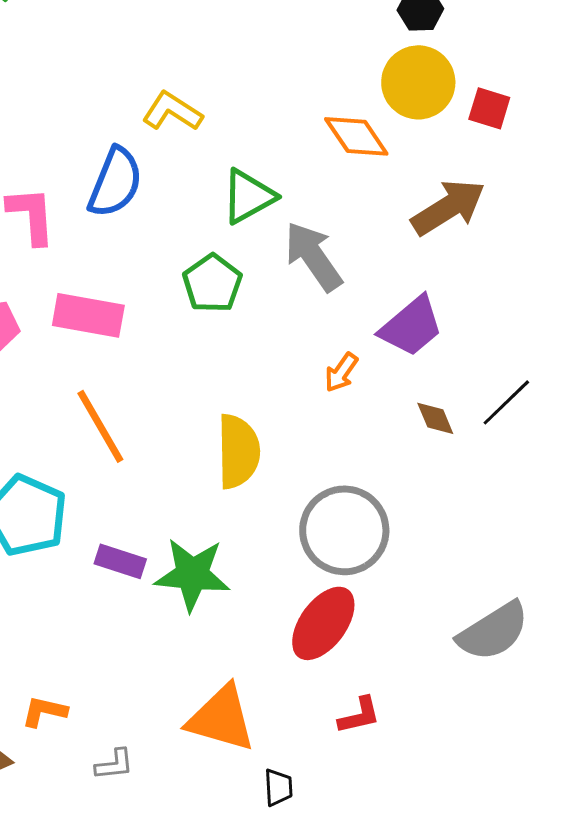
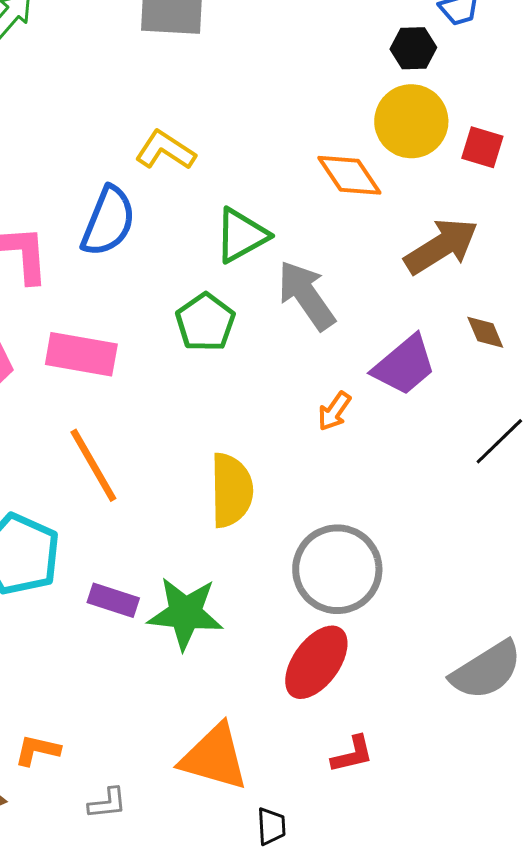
brown diamond: (435, 418) -> (485, 332), moved

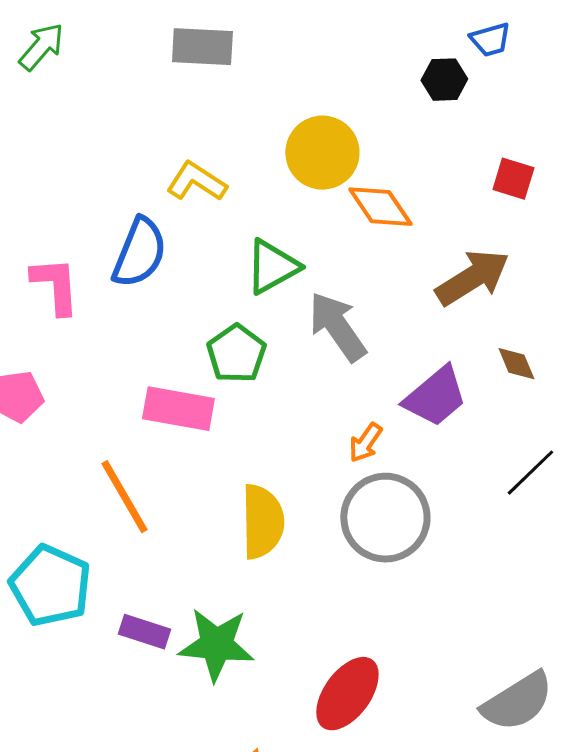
yellow circle: (411, 121) -> (322, 153), moved
pink rectangle: (81, 354) -> (178, 409), moved
gray circle: (337, 569) -> (385, 518), moved

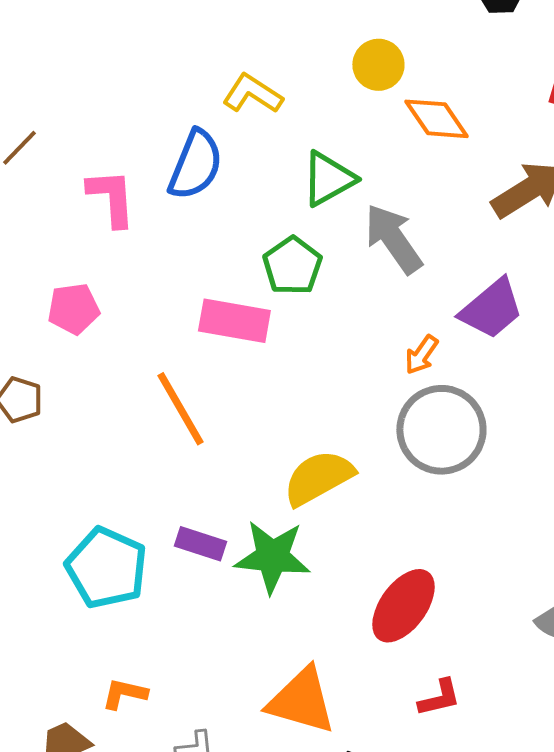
yellow circle: (322, 153) -> (378, 65), size x0.7
yellow semicircle: (262, 522) -> (318, 478), moved, turned -118
cyan pentagon: (50, 586) -> (106, 568), moved

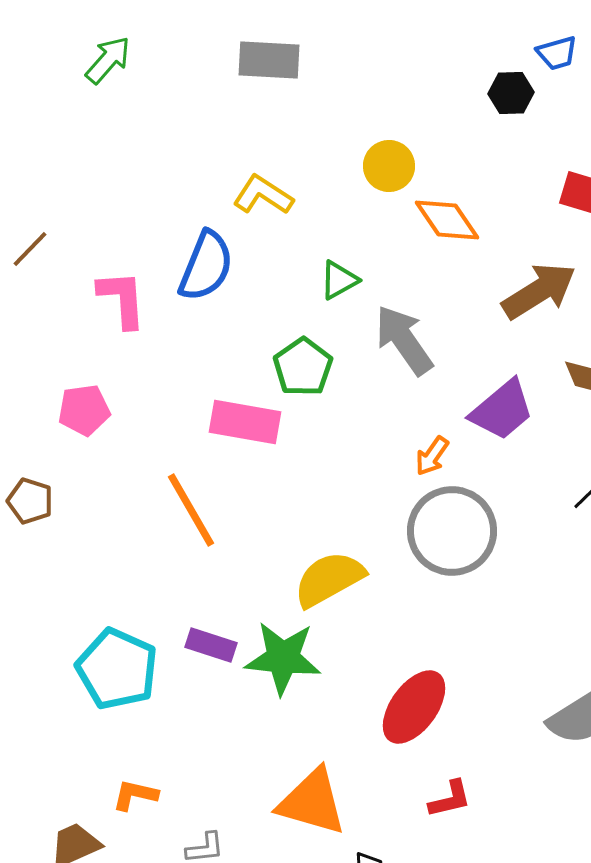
green triangle: (328, 179) -> (339, 280), size x0.7

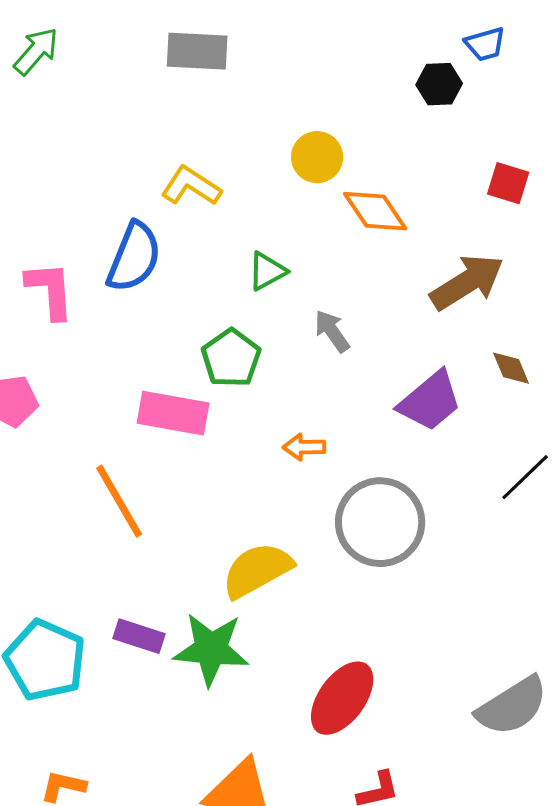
gray arrow: (404, 340) -> (332, 331), size x0.6
orange arrow: (432, 456) -> (304, 447), moved, turned 54

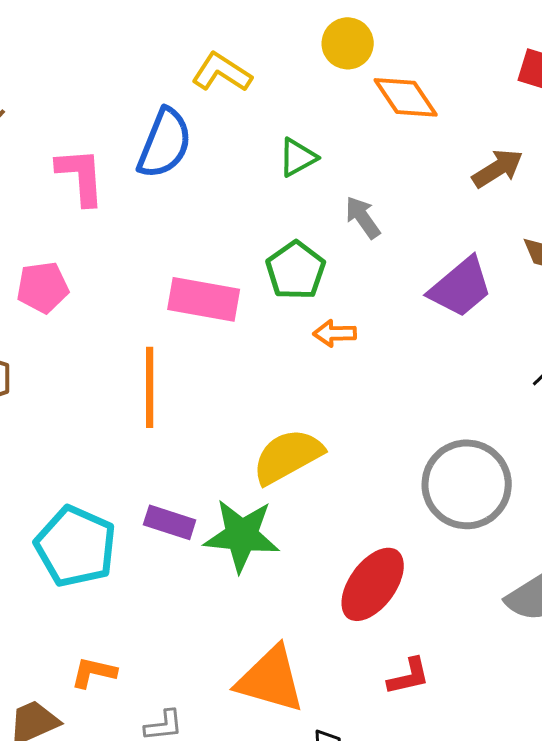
brown arrow: (467, 282) -> (498, 168), size x0.7
green pentagon: (231, 358) -> (296, 270), moved
orange line: (119, 501) -> (150, 387), turned 30
gray circle: (380, 522) -> (467, 484), moved

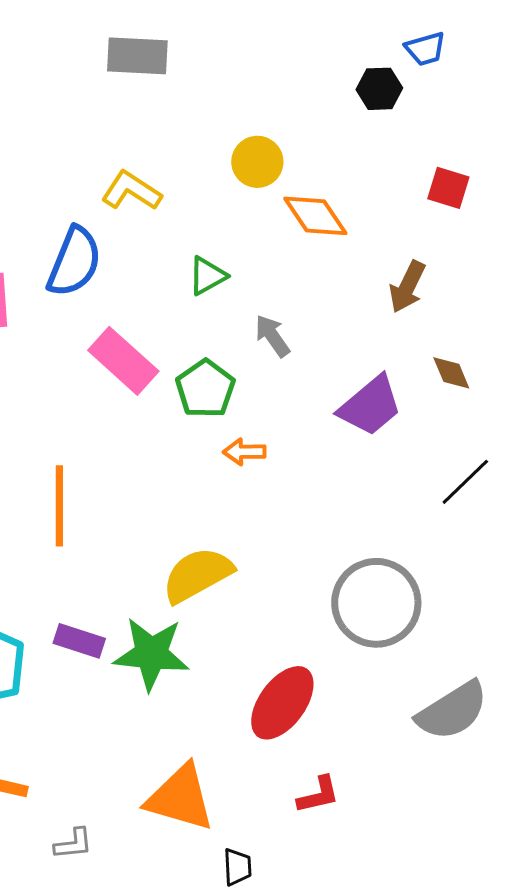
brown arrow: (498, 168) -> (407, 287), turned 148
pink rectangle: (204, 299) -> (123, 361), moved, turned 32

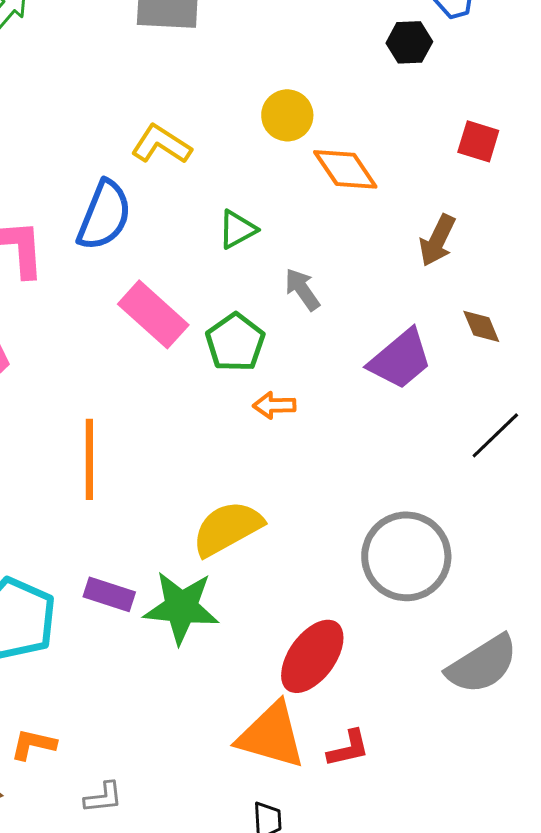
orange triangle: (180, 798) -> (271, 735), moved

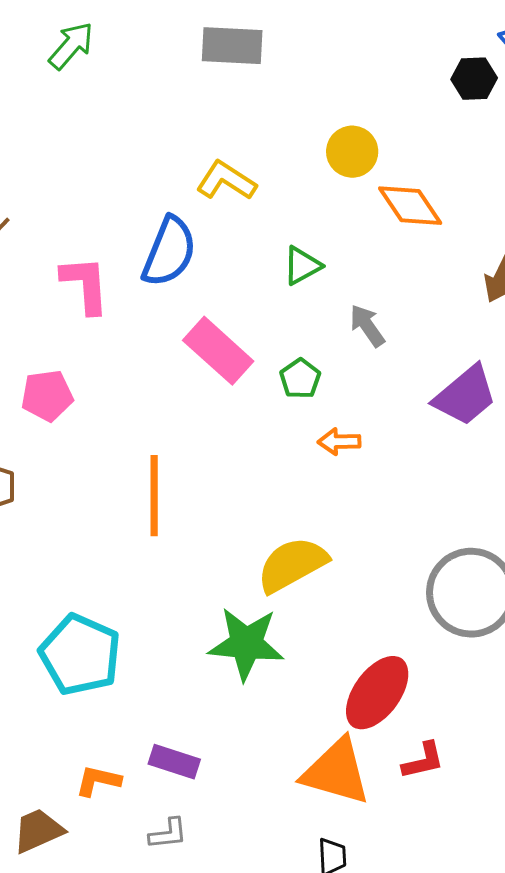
green pentagon: (235, 342) -> (300, 379), size x0.7
purple rectangle: (109, 594) -> (174, 762), moved
red L-shape: (348, 748) -> (423, 761), moved

